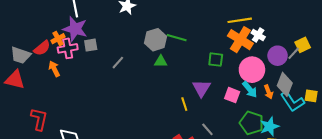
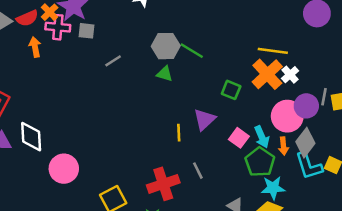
orange cross: (58, 39) -> (50, 12), turned -32
gray line: (294, 53) -> (324, 97), moved, turned -48
pink circle: (252, 70) -> (287, 116), moved
green pentagon: (252, 123) -> (260, 162), moved

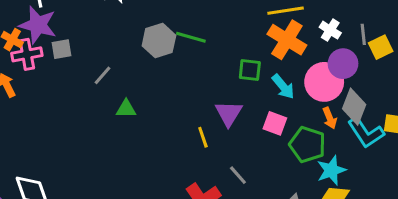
green triangle: (165, 74) -> (126, 109), moved
white cross: (290, 75) -> (330, 30), moved
gray line: (324, 97) -> (363, 34), moved
cyan arrow: (262, 137) -> (283, 87), moved

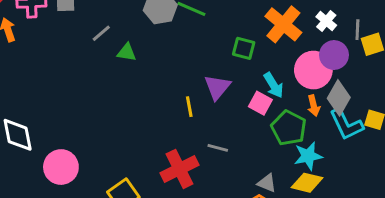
cyan arrow: (283, 87) -> (274, 85), moved
green triangle: (126, 109) -> (127, 52), moved
gray line: (238, 175) -> (218, 148), turned -42

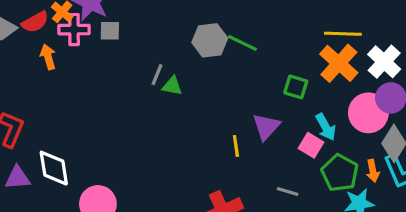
white cross: (326, 21) -> (384, 62), size x1.5
gray line: (101, 33) -> (157, 75), moved, turned -30
orange arrow: (314, 106) -> (373, 171), moved
gray line: (218, 148) -> (288, 191), moved

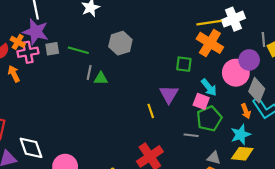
green line: (242, 43) -> (78, 50), moved
white cross: (384, 62) -> (233, 19), moved, turned 35
green pentagon: (340, 173) -> (209, 119), moved, turned 30

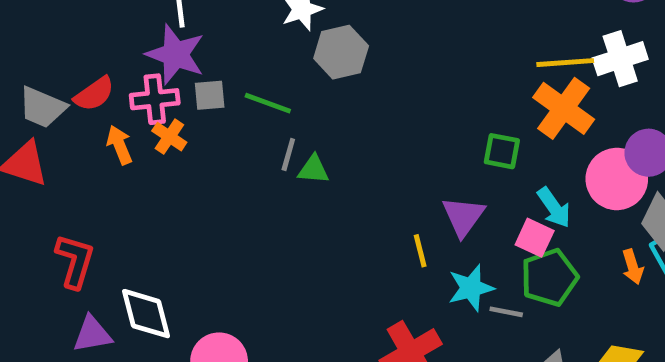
orange cross: (18, 42) -> (169, 137), moved
gray hexagon: (120, 43) -> (341, 52), moved
cyan star: (241, 135) -> (471, 288), moved

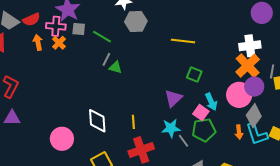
yellow line: (565, 63) -> (183, 41), moved
orange cross: (564, 108) -> (248, 66), moved
yellow line: (420, 251) -> (133, 122), moved
gray line: (506, 312) -> (184, 141), turned 32
white diamond: (146, 314) -> (97, 121), moved

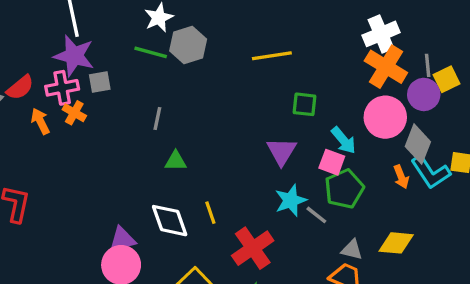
green line: (102, 37) -> (151, 52), moved
green triangle: (115, 67) -> (176, 161), moved
purple circle: (254, 87) -> (424, 94), moved
purple triangle: (12, 118) -> (122, 240), moved
yellow line: (133, 122) -> (210, 213), moved

